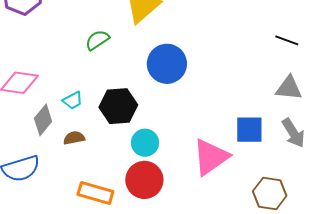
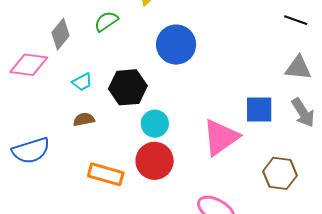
gray diamond: (43, 120) -> (60, 34), moved

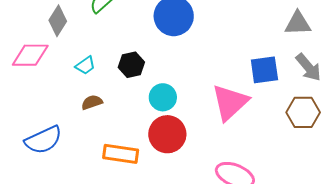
black hexagon: (128, 87) -> (131, 65), size x0.7
brown hexagon: (280, 173) -> (303, 112), moved

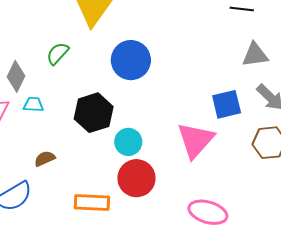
cyan trapezoid: (85, 65) -> (33, 105), moved, turned -135
black hexagon: (131, 65) -> (94, 113), size x1.5
brown semicircle: (92, 102) -> (45, 159), moved

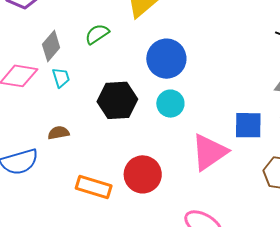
cyan trapezoid: (33, 105) -> (61, 78), turned 55
cyan circle: (128, 142) -> (170, 104), moved

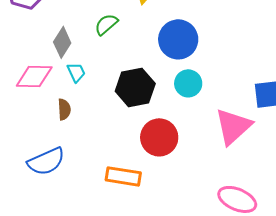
brown semicircle: (59, 133) -> (64, 109), moved, turned 105
red circle: (143, 174) -> (159, 137), moved

